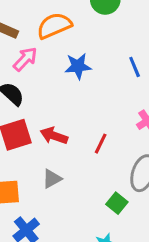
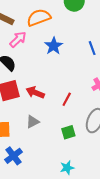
blue star: (78, 66) -> (54, 46), turned -30
green square: (117, 203) -> (68, 132), moved, turned 32

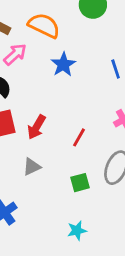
orange semicircle: (39, 18) -> (44, 25), turned 45
red arrow: (35, 92) -> (36, 127), turned -84

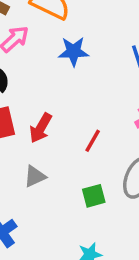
blue star: (63, 65) -> (74, 52), turned 30

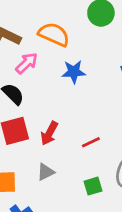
red line: (93, 141) -> (91, 142), turned 36

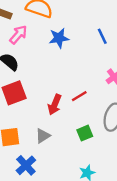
red arrow: (49, 133) -> (55, 105), moved
gray triangle: (46, 172) -> (43, 136), moved

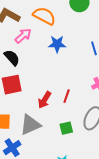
red line: (79, 96) -> (67, 96), turned -48
gray triangle: (43, 136) -> (30, 125), size x1.6

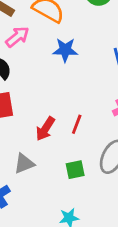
gray triangle: (30, 125) -> (24, 164), size x0.7

